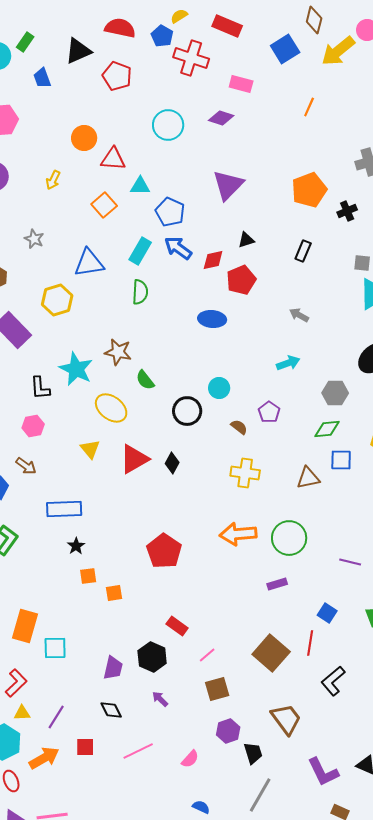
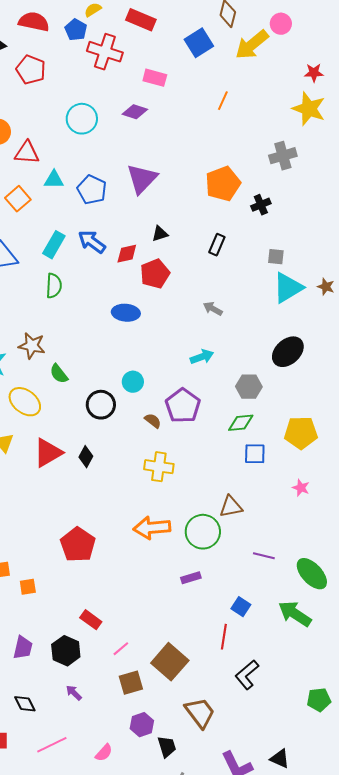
blue pentagon: (170, 212) -> (92, 190), moved
purple pentagon: (269, 412) -> (183, 406), size x1.6
brown triangle: (308, 478) -> (231, 507), moved
brown square: (271, 653) -> (170, 662), moved
purple trapezoid: (113, 668) -> (23, 648), moved

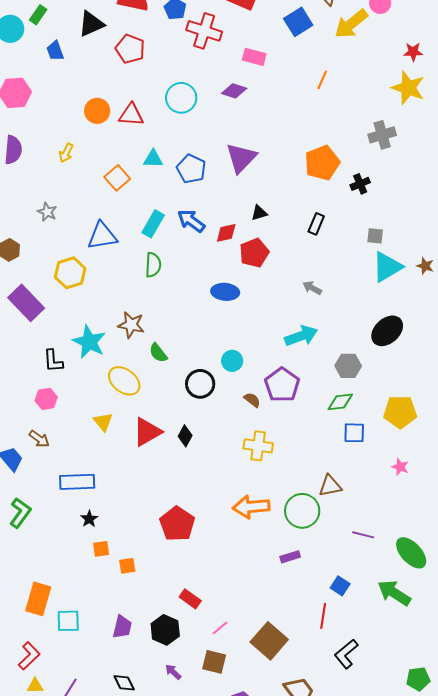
red triangle: (27, 153) -> (131, 115), moved
cyan arrow: (202, 357) -> (301, 336), size x1.4
brown square: (131, 683) -> (214, 662), moved, turned 30

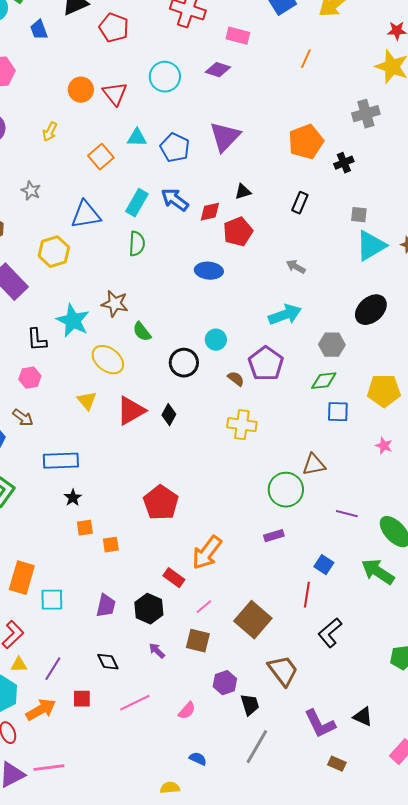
red triangle: (131, 115) -> (115, 94), turned 48
orange arrow: (251, 507) -> (207, 553), moved, turned -48

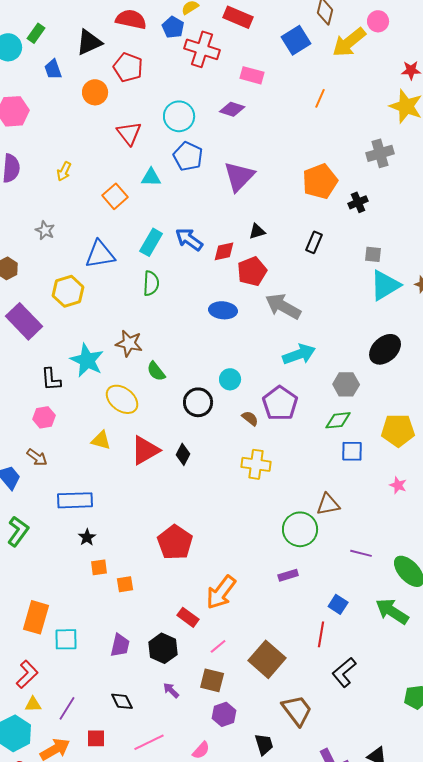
orange circle: (81, 90) -> (95, 92), moved
blue pentagon: (175, 148) -> (188, 156), moved
gray arrow: (296, 267) -> (283, 306), moved, size x1.8
yellow triangle: (87, 401) -> (101, 440), turned -35
purple hexagon: (225, 683) -> (224, 714), moved

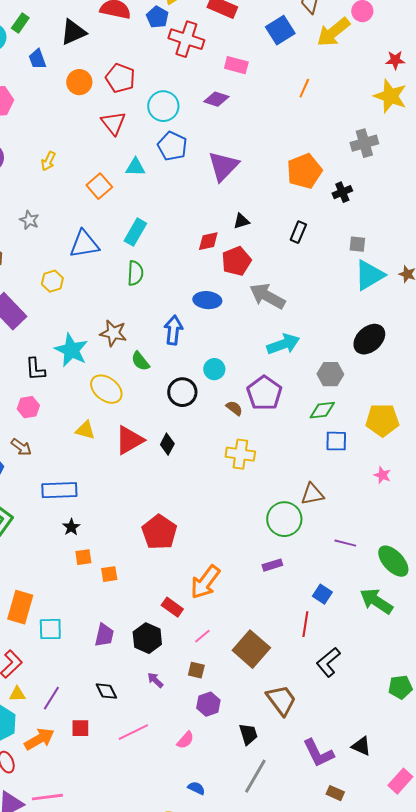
red pentagon: (128, 67) -> (120, 78), moved
blue arrow: (189, 239) -> (173, 330), moved, turned 60
yellow hexagon: (68, 291) -> (52, 281), size x0.7
brown square: (212, 680) -> (196, 670), size x0.7

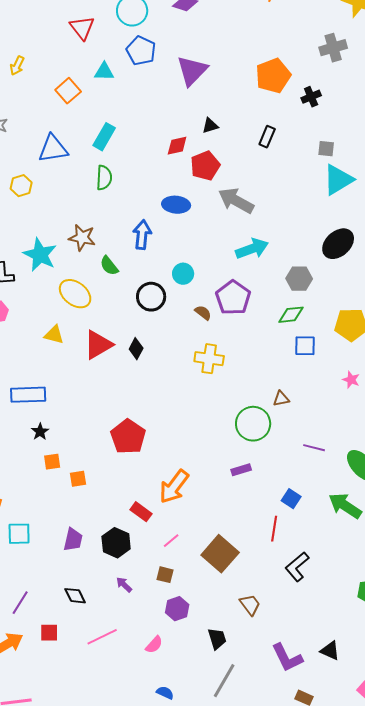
brown triangle: (312, 494) -> (281, 399), size x0.7
brown trapezoid: (281, 700) -> (250, 605), size x0.7

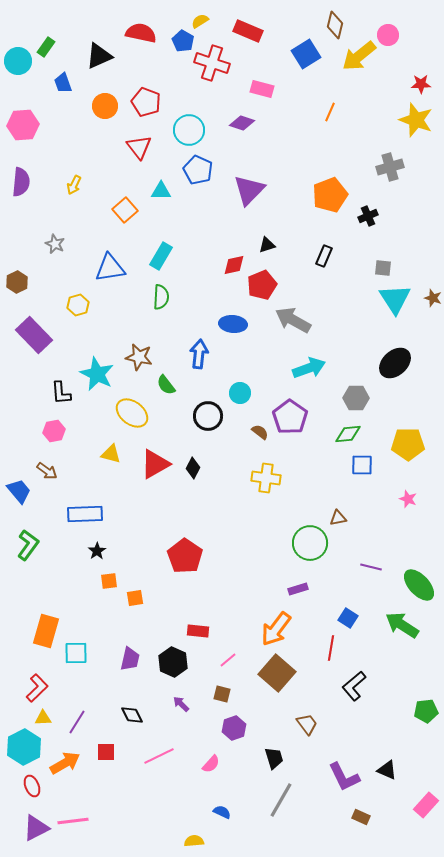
cyan triangle: (338, 180) -> (395, 299), turned -32
orange arrow: (174, 487) -> (276, 629), moved
red rectangle: (141, 512) -> (198, 631), turned -30

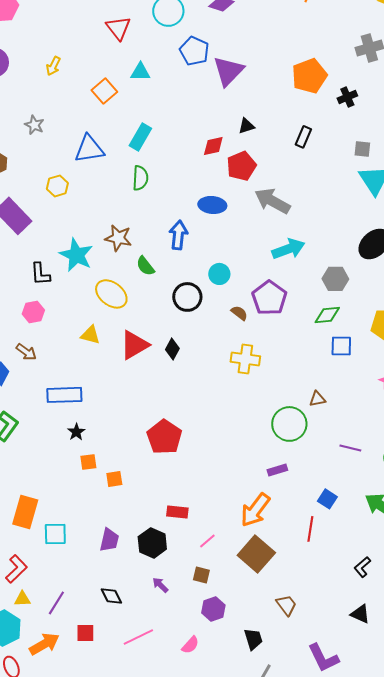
blue pentagon: (198, 170) -> (194, 51), moved
black L-shape: (354, 686) -> (362, 567), moved, size x0.7
black triangle: (387, 770) -> (360, 614), moved

